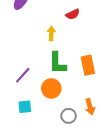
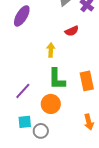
gray circle: (69, 116) -> (41, 131), moved

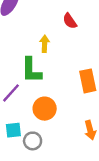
red semicircle: (72, 31) -> (70, 21), turned 80
green L-shape: (57, 79) -> (31, 70), moved

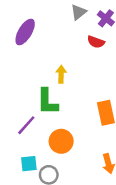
red semicircle: (70, 21) -> (96, 42), moved, turned -35

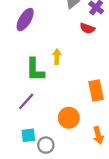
green L-shape: (47, 102) -> (35, 70), moved
orange circle: (61, 141) -> (69, 118), moved

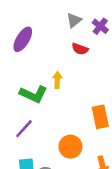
red semicircle: (87, 28) -> (80, 49), moved
green L-shape: (35, 70) -> (33, 94), turned -65

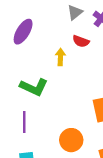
yellow arrow: (57, 80) -> (60, 57), moved
purple line: (24, 129) -> (24, 122), turned -42

